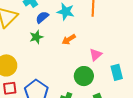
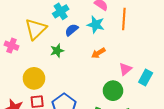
green star: (36, 37) -> (57, 51), moved
cyan rectangle: (117, 72) -> (146, 77), moved, turned 42

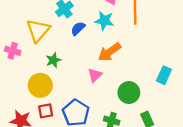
green star: (57, 51) -> (53, 60), moved
orange arrow: (98, 53) -> (109, 52), size x1.5
pink triangle: (125, 69) -> (95, 75), moved

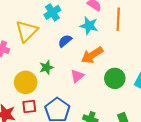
blue semicircle: (78, 28) -> (65, 41), moved
green star: (53, 60) -> (46, 67), moved
green circle: (129, 93) -> (115, 78), moved

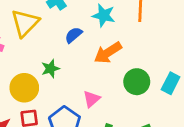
pink triangle: (77, 76) -> (92, 99), moved

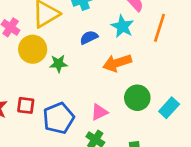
yellow circle: (24, 88) -> (33, 49), moved
pink triangle: (92, 99) -> (99, 112), moved

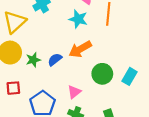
blue semicircle: (89, 37) -> (55, 59), moved
red square: (26, 105) -> (13, 88), moved

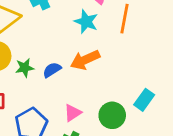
green circle: (102, 74) -> (112, 115), moved

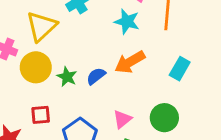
green star: (25, 68) -> (67, 77), turned -30
cyan rectangle: (144, 100) -> (180, 69), moved

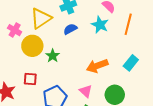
orange arrow: (130, 62) -> (97, 66), moved
blue semicircle: (96, 76) -> (70, 29), moved
pink triangle: (122, 119) -> (86, 91), turned -48

